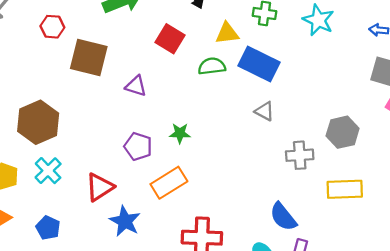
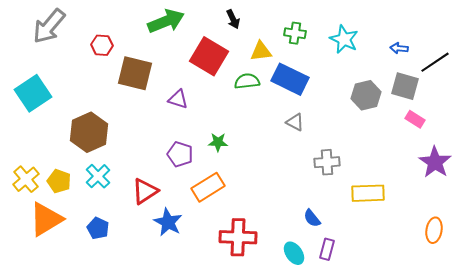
red square: (170, 39) -> (209, 56), size x1.4
gray hexagon: (343, 132) -> (366, 95), moved
blue semicircle: (283, 217) -> (312, 218), size x0.7

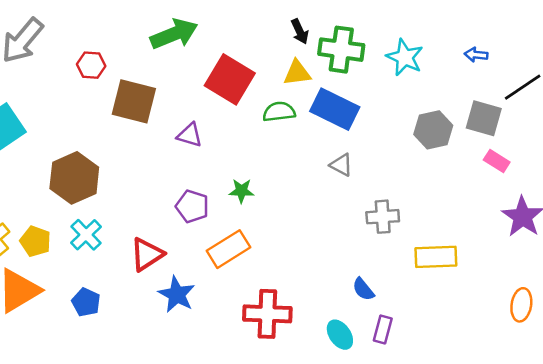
black arrow: (233, 19) -> (300, 31), moved
green cross: (295, 33) -> (341, 50), size x1.6
blue arrow: (399, 48) -> (476, 55), moved

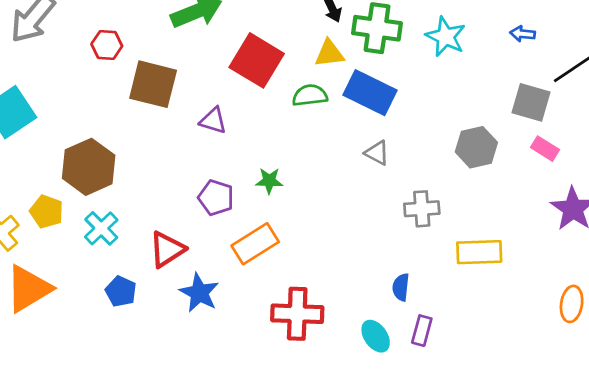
gray hexagon: (433, 130) -> (476, 147), moved
yellow pentagon: (35, 241) -> (47, 212), moved
blue semicircle: (363, 289) -> (401, 287), turned 45
blue pentagon: (86, 302) -> (121, 291), moved

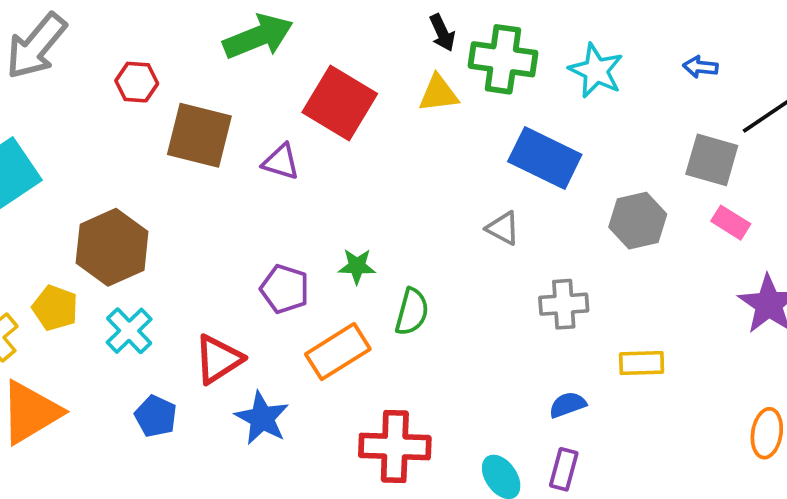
blue rectangle: (370, 93) -> (545, 158), moved
green semicircle: (310, 95) -> (412, 312), moved, turned 112
purple triangle: (213, 121) -> (281, 162), moved
yellow rectangle: (479, 252) -> (642, 363), size x0.7
blue semicircle: (401, 287) -> (568, 405), moved, turned 64

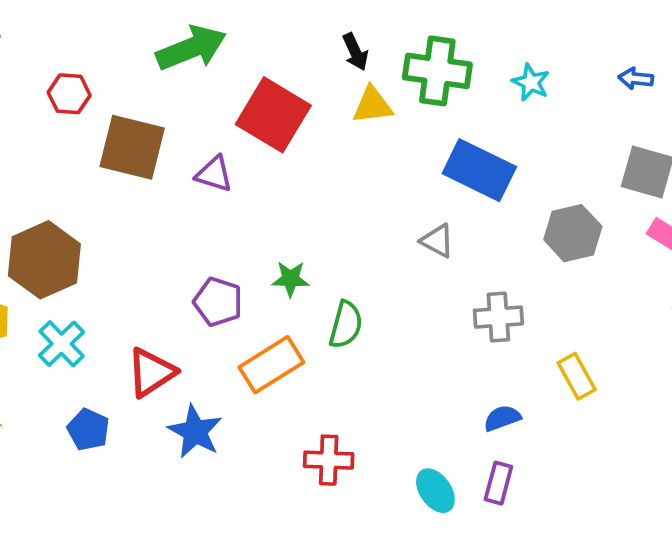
black arrow: (442, 33) -> (355, 52), moved
cyan star: (596, 71) -> (531, 82), size x0.7
yellow rectangle: (642, 363) -> (577, 376), turned 63
red cross: (395, 447) -> (329, 460), size x0.7

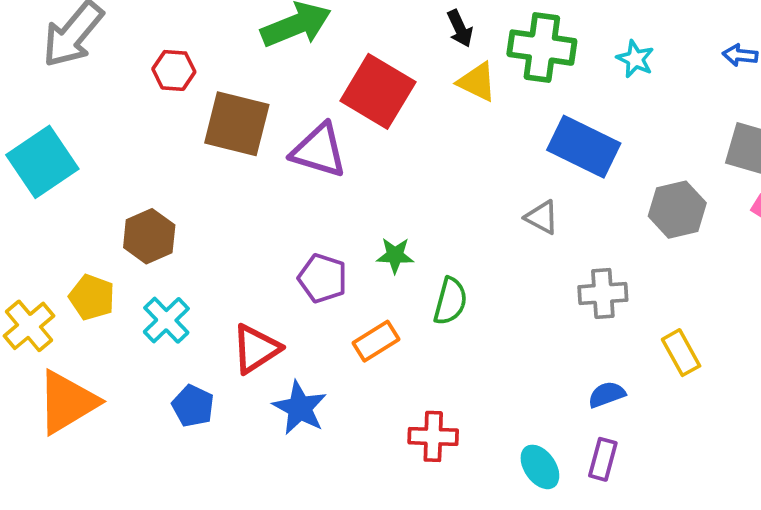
yellow triangle: (372, 105) -> (477, 82), turned 33
purple triangle: (214, 174) -> (319, 150), size x1.5
brown hexagon: (44, 260) -> (149, 236), size x0.7
orange rectangle: (271, 365) -> (376, 341), size x0.7

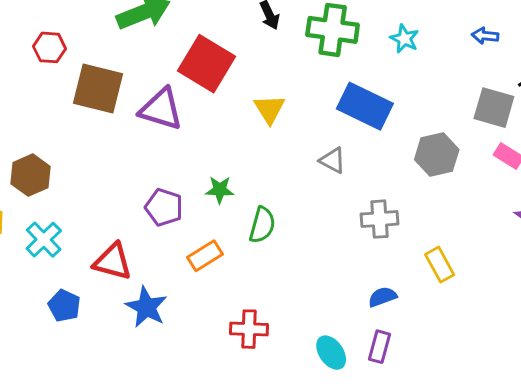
yellow triangle: (477, 82) -> (270, 109), moved, turned 32
red triangle: (256, 349) -> (113, 262), turned 48

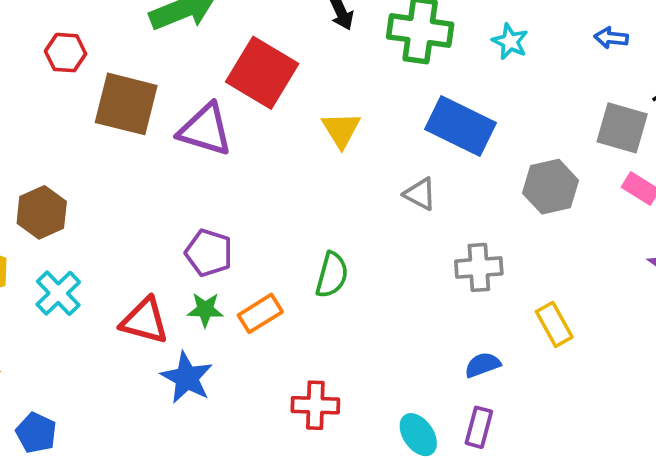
green star: (220, 190) -> (205, 310), moved
blue pentagon: (64, 306) -> (36, 433), moved

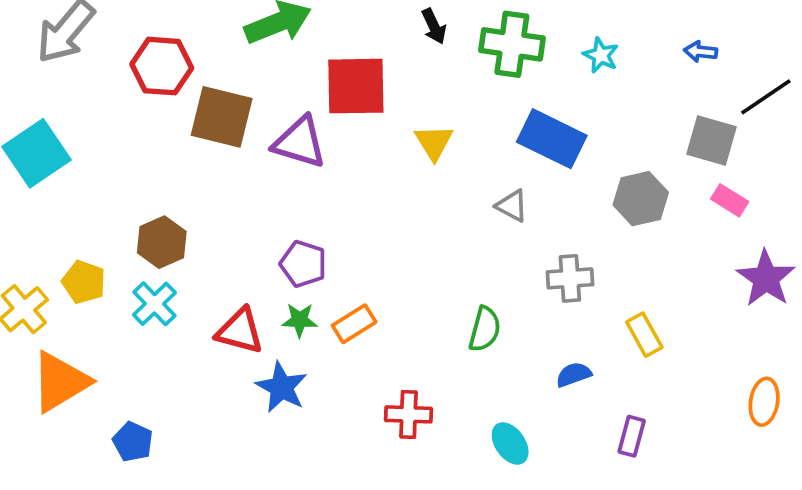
red hexagon: (66, 53) -> (162, 66), size x1.5
red square: (262, 73) -> (356, 86), turned -32
brown hexagon: (42, 212) -> (162, 242), moved
green semicircle: (332, 275) -> (485, 329), moved
purple rectangle: (479, 427) -> (632, 436), moved

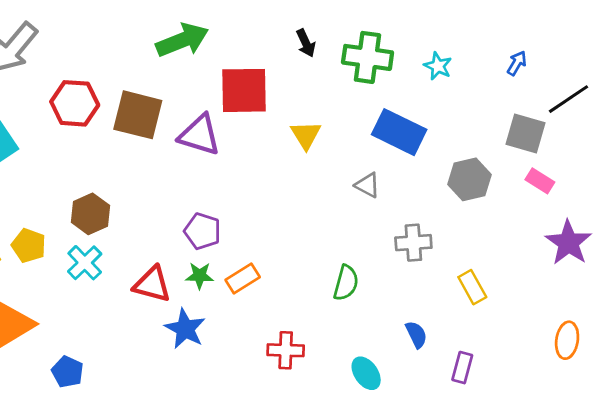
blue arrow: (701, 52) -> (517, 63), turned 115
red hexagon: (162, 66) -> (75, 103), moved
blue semicircle: (574, 375) -> (416, 334), moved, turned 84

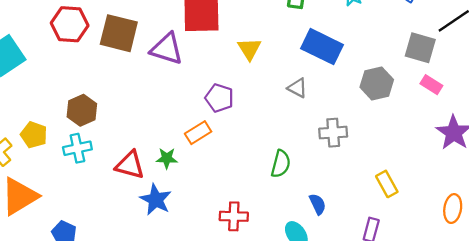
purple pentagon: (202, 231) -> (219, 98), moved
cyan cross: (85, 263) -> (77, 148), turned 32
orange rectangle: (243, 279) -> (198, 133), moved
yellow rectangle: (472, 287) -> (387, 184), moved
blue semicircle: (416, 334) -> (318, 204), moved

